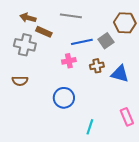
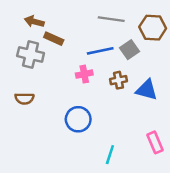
gray line: (71, 16) -> (111, 19), moved

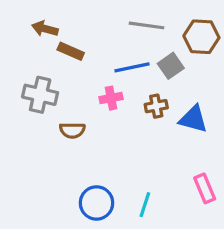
gray cross: (31, 55) -> (40, 95), moved
brown semicircle: (24, 98) -> (72, 130), moved
blue circle: (78, 119) -> (97, 203), moved

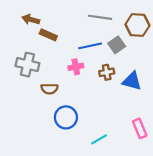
blue circle: (97, 203) -> (66, 117), moved
cyan line: (145, 205) -> (99, 139), turned 42

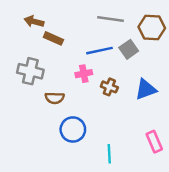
brown cross: (107, 72) -> (109, 87), moved, turned 32
blue triangle: (132, 81) -> (146, 89), turned -35
cyan line: (99, 139) -> (109, 154), turned -63

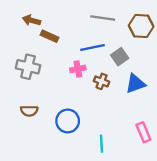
gray square: (129, 49) -> (120, 57), moved
brown semicircle: (55, 98) -> (29, 111), moved

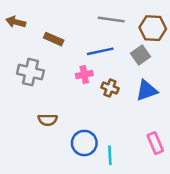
brown arrow: (31, 20) -> (16, 22), moved
gray square: (120, 57) -> (141, 55), moved
brown semicircle: (29, 111) -> (48, 120), moved
blue circle: (68, 121) -> (84, 143), moved

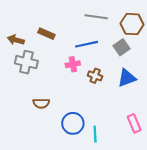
brown arrow: (16, 22) -> (16, 40), moved

